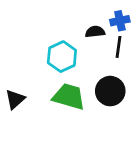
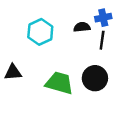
cyan hexagon: (62, 57) -> (40, 32), moved
black triangle: (15, 99) -> (13, 72), moved, turned 36

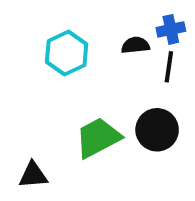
black triangle: (13, 72) -> (33, 175), moved
green trapezoid: (59, 83) -> (98, 138), turned -44

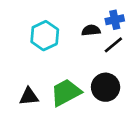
black line: (169, 67) -> (113, 45), turned 42
black triangle: (33, 175) -> (29, 96), moved

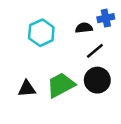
black line: (113, 45) -> (95, 51), moved

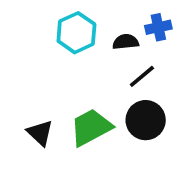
cyan hexagon: (41, 33) -> (76, 33), moved
black triangle: (27, 89) -> (40, 133), turned 48

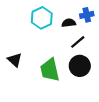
green trapezoid: (91, 127) -> (50, 70), turned -75
black triangle: (40, 133) -> (15, 60), moved

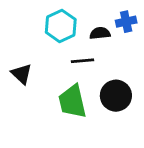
black line: (78, 42) -> (83, 61), moved, turned 35
black triangle: (15, 60) -> (22, 74), moved

